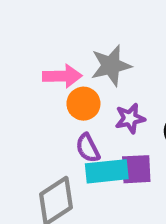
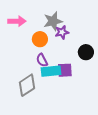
pink arrow: (62, 76) -> (17, 21), moved
purple star: (130, 118) -> (62, 32), moved

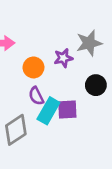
gray star: (53, 21) -> (89, 43), moved
cyan rectangle: (51, 71) -> (48, 111), turned -54

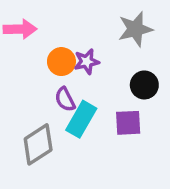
purple star: (63, 58) -> (87, 62), moved
purple square: (67, 110) -> (128, 123), moved

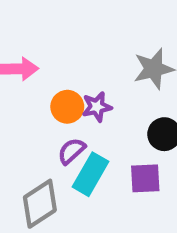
purple semicircle: (65, 99) -> (71, 151), turned 75

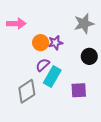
purple square: (145, 178) -> (79, 90), moved

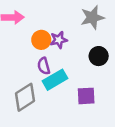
purple semicircle: (43, 65) -> (44, 66), turned -64
cyan rectangle: (52, 76) -> (55, 80), turned 30

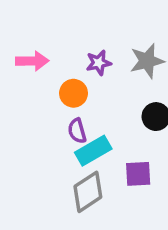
purple star: (59, 40) -> (99, 63), moved
gray diamond: (25, 97) -> (88, 192), moved

